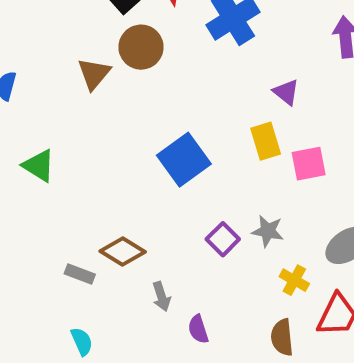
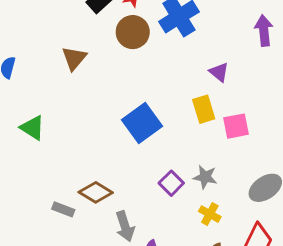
brown circle: (141, 47) -> (133, 32), moved
yellow cross: (294, 280) -> (210, 214), moved
gray arrow: (161, 296) -> (125, 226), size x1.4

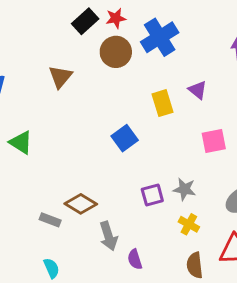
yellow rectangle: (204, 109) -> (163, 103), moved
blue square: (142, 123) -> (125, 138), size x0.7
purple square: (171, 183) -> (152, 195), turned 30

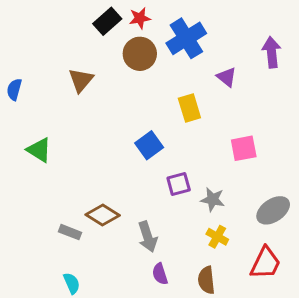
purple triangle: (198, 90) -> (227, 77), moved
purple square: (152, 195) -> (179, 184), moved
gray arrow: (109, 236) -> (148, 237), moved
brown semicircle: (195, 265) -> (206, 280), moved

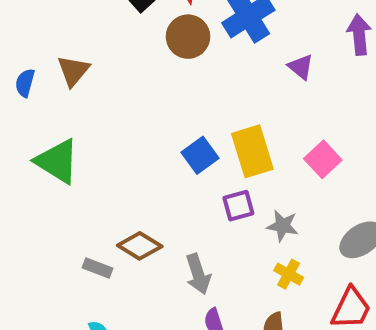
brown triangle: (81, 80) -> (73, 71), moved
yellow rectangle: (189, 108) -> (252, 151), moved, size x1.4
pink square: (244, 148) -> (323, 159), turned -32
green triangle: (39, 150) -> (57, 161), size x1.4

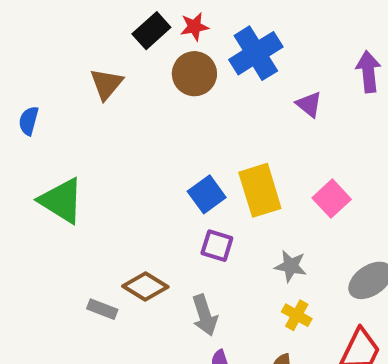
brown triangle: (73, 71) -> (106, 84), moved
purple square: (238, 206) -> (217, 246), moved, turned 32

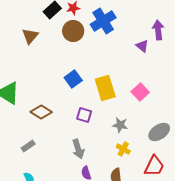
purple triangle: (309, 104) -> (142, 46), moved
blue square: (207, 194) -> (73, 79), moved
brown diamond: (145, 287) -> (41, 112), moved
gray rectangle: (102, 309) -> (28, 146), turned -56

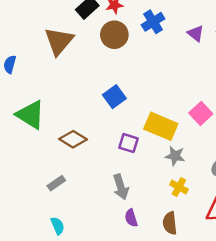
blue cross: (103, 21) -> (153, 22), size x0.7
brown triangle: (30, 36) -> (59, 41), size x1.4
purple triangle: (142, 46) -> (196, 33), moved
yellow rectangle: (105, 88) -> (161, 126), moved, turned -50

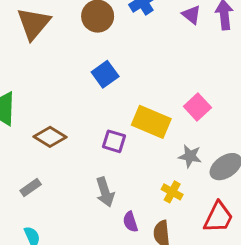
blue square: (114, 97) -> (105, 74), moved
gray star: (175, 156) -> (190, 156), moved
purple semicircle: (131, 218) -> (130, 222), moved

